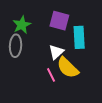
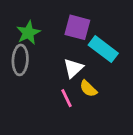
cyan rectangle: (79, 37) -> (103, 49), turned -50
yellow semicircle: (68, 68) -> (88, 89), size x0.6

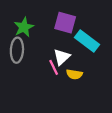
yellow semicircle: (88, 89) -> (74, 74), turned -35
pink line: (66, 98) -> (54, 67), moved

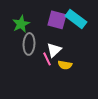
cyan rectangle: (87, 41) -> (76, 19), moved
gray ellipse: (17, 50) -> (29, 44), moved

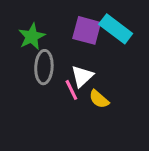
yellow semicircle: (65, 65) -> (99, 99), turned 32

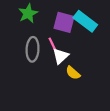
green star: (32, 37) -> (28, 13), moved
pink line: (71, 90) -> (53, 45), moved

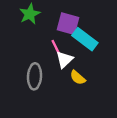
cyan rectangle: (85, 21) -> (85, 39), moved
gray ellipse: (33, 49) -> (35, 76), moved

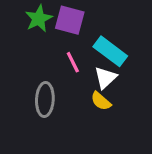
purple square: (68, 24) -> (70, 20), moved
white triangle: (64, 60) -> (106, 78), moved

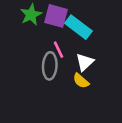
cyan rectangle: (110, 51) -> (78, 27), moved
gray ellipse: (45, 100) -> (50, 66), moved

